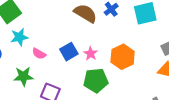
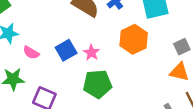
orange hexagon: (123, 57) -> (134, 39), moved

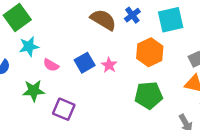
green pentagon: (97, 84) -> (149, 95), moved

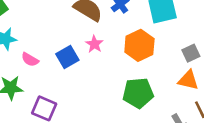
pink star: (109, 65) -> (94, 44), moved

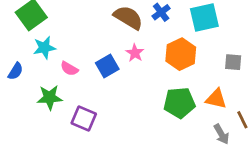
gray square: (191, 53) -> (233, 62), turned 30
orange triangle: (188, 80) -> (216, 99), moved

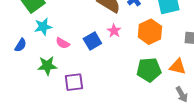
purple square: (84, 118) -> (74, 82), turned -30

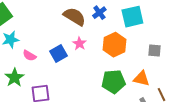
green star: (47, 66) -> (14, 78), turned -30

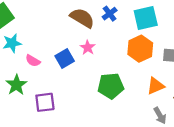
orange hexagon: (114, 45) -> (140, 49), moved
orange triangle: (141, 79) -> (156, 86), turned -36
green pentagon: (113, 82) -> (111, 86), moved

